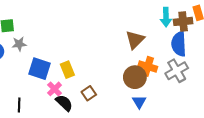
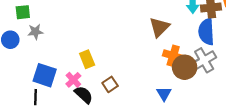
blue square: (39, 69) -> (45, 75), moved
brown circle: (135, 77) -> (185, 67), moved

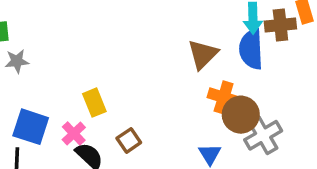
blue semicircle: (206, 32) -> (251, 49), moved
gray cross: (204, 60) -> (263, 135), moved

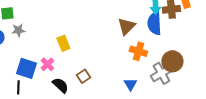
yellow rectangle: (94, 103) -> (63, 43), moved
brown circle: (241, 115) -> (172, 61), moved
pink cross: (74, 134) -> (47, 64), moved

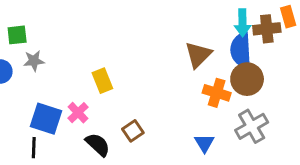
brown circle: (172, 61) -> (247, 79), moved

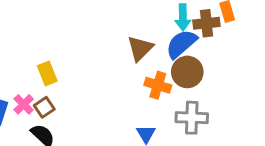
blue semicircle: (241, 50) -> (181, 44), turned 52
gray cross: (252, 126) -> (192, 118), turned 32
brown square: (133, 131) -> (44, 107), moved

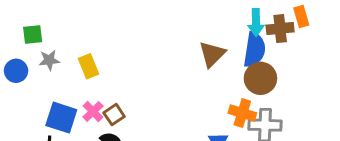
blue semicircle: (181, 44) -> (254, 50), turned 140
yellow rectangle: (47, 73) -> (88, 66), moved
orange cross: (158, 85) -> (242, 113), moved

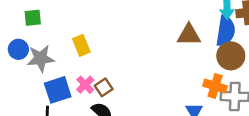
brown triangle: (212, 54) -> (189, 35), turned 45
gray star: (49, 60) -> (41, 58), moved, size x1.5
blue square: (61, 118) -> (58, 90), turned -36

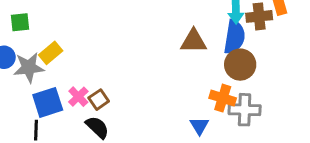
yellow rectangle: (81, 45) -> (51, 53), moved, turned 72

